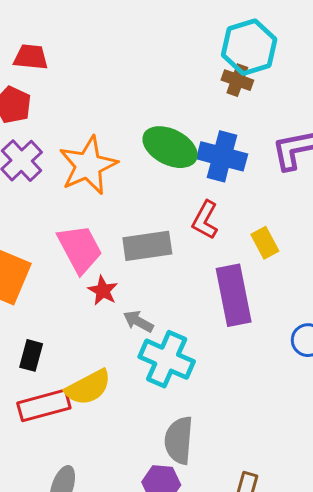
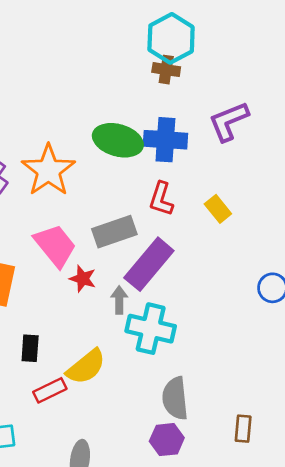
purple rectangle: (234, 295) -> (149, 264), moved, turned 62
gray arrow: (138, 321) -> (119, 300), turned 72
red rectangle: (44, 405) -> (50, 390), size x0.7

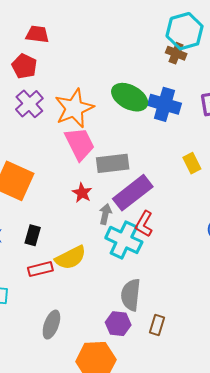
red L-shape: (161, 199) -> (144, 224), moved
pink trapezoid: (55, 246) -> (80, 144), moved
brown rectangle: (243, 429) -> (157, 325), moved

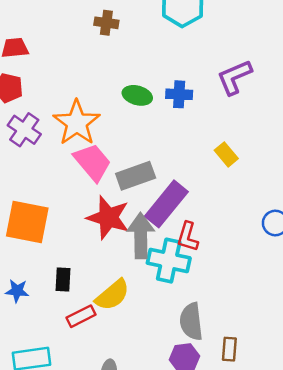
brown cross: (176, 53) -> (106, 23), moved
green ellipse: (130, 97) -> (137, 95), size x0.7
blue cross: (164, 104) -> (179, 94), size x0.7
red star: (82, 193) -> (108, 218), size x1.8
gray arrow: (105, 214) -> (141, 236), size x1.8

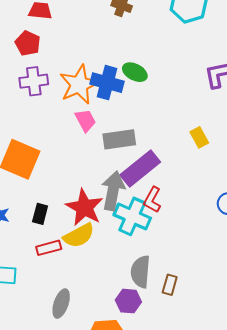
blue cross: (179, 94) -> (107, 83), moved, size x1.4
purple cross: (24, 130) -> (34, 81), turned 36
pink trapezoid: (92, 162) -> (85, 120), size x0.7
red star: (108, 218) -> (84, 207), moved
brown rectangle: (229, 349) -> (170, 285), moved

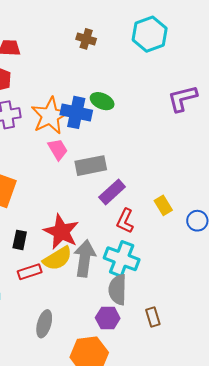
yellow rectangle: (199, 137) -> (163, 205), moved
purple rectangle: (140, 168) -> (112, 192), size x0.7
gray arrow: (113, 191) -> (85, 258), moved
cyan cross: (132, 216) -> (122, 259), moved
brown rectangle: (170, 285) -> (153, 317), moved, turned -30

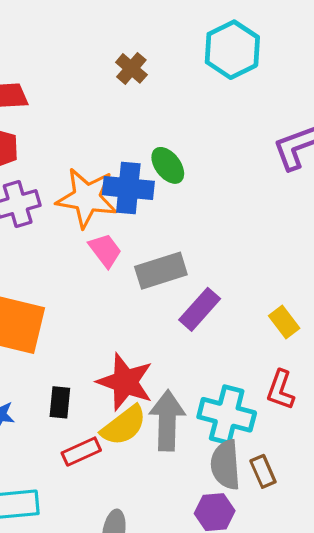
brown cross: (86, 39) -> (131, 68), turned 30
green ellipse: (102, 101) -> (168, 165), turned 35
orange star: (50, 116) -> (87, 198), turned -30
red L-shape: (125, 221) -> (281, 390), moved
brown rectangle: (153, 317) -> (263, 471), moved

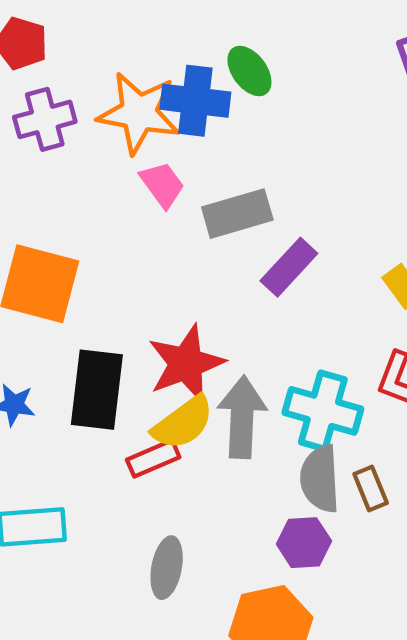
red star: (125, 382) -> (186, 364), turned 30
black rectangle: (60, 402) -> (97, 390), size x1.8
red rectangle: (81, 452) -> (153, 458), moved

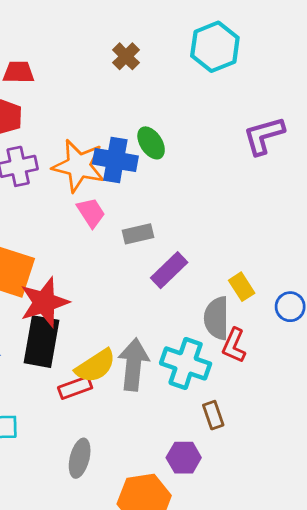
gray rectangle: (237, 214) -> (138, 234), size x0.7
red star: (186, 364) -> (44, 302), moved
gray semicircle: (320, 479) -> (217, 318), moved
purple hexagon: (304, 543) -> (184, 458), moved

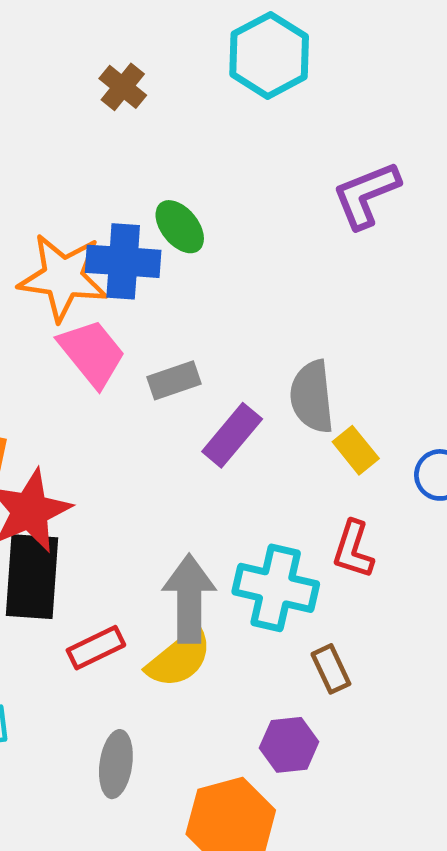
pink trapezoid: (91, 213) -> (92, 353), size x1.4
gray semicircle: (217, 318) -> (312, 397), moved
yellow semicircle: (95, 366) -> (179, 658), moved

